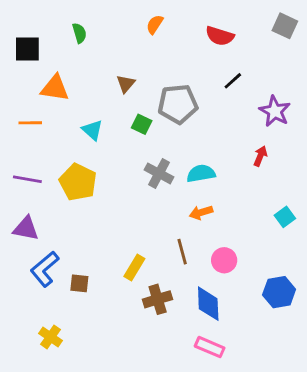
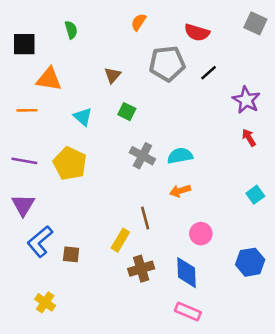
gray pentagon: (178, 104) -> (167, 64), moved
red arrow: (260, 156) -> (249, 138), moved, turned -54
purple triangle: (26, 228) -> (23, 205), turned 50
brown line: (182, 252) -> (145, 218), moved

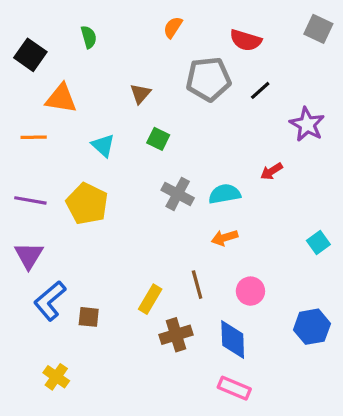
black square: (24, 44) -> (30, 55), turned 35
red arrow: (249, 138) -> (271, 171), moved, turned -90
brown line: (145, 218) -> (197, 285), moved

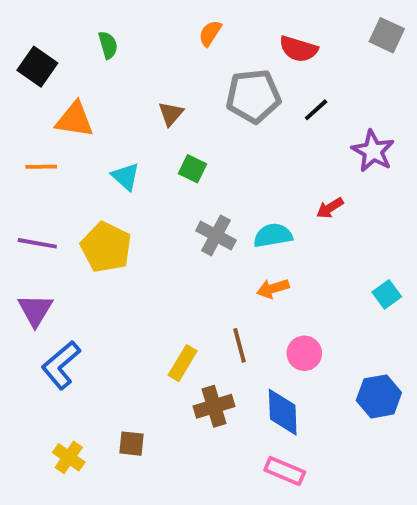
brown square: (89, 317) -> (132, 444), moved

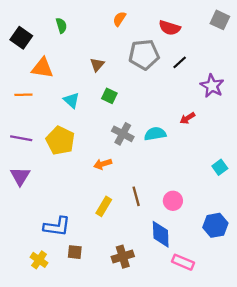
orange arrow: (273, 288) -> (103, 164), moved
blue L-shape: (61, 365) -> (57, 226), moved, turned -132
brown cross: (214, 406) -> (123, 257), moved
pink rectangle: (285, 471) -> (183, 262), moved

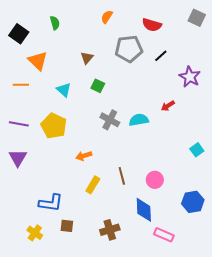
orange triangle: (42, 68) -> (38, 61), turned 35
orange arrow: (103, 164) -> (84, 156), moved

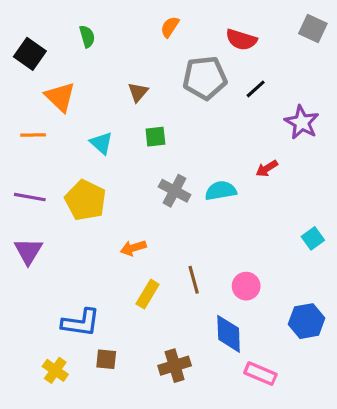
green square: (98, 86) -> (155, 137), turned -32

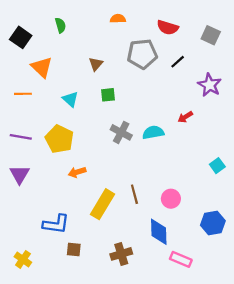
orange semicircle: (170, 27) -> (118, 19), turned 56
gray square: (313, 29) -> (211, 35), moved
orange arrow: (133, 248) -> (77, 172), moved
yellow rectangle: (148, 294) -> (102, 204), size x1.5
yellow cross: (55, 370) -> (23, 259), moved

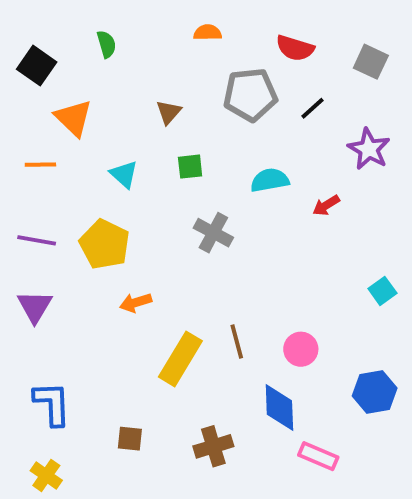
cyan semicircle: (153, 132) -> (270, 180), moved
blue L-shape: (56, 224) -> (52, 404), moved, turned -100
yellow cross: (23, 259) -> (46, 475), moved

